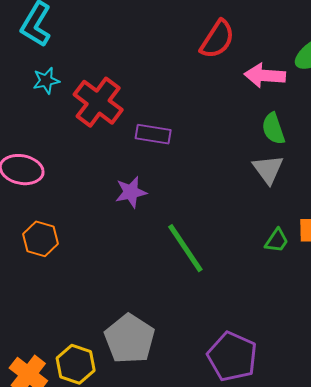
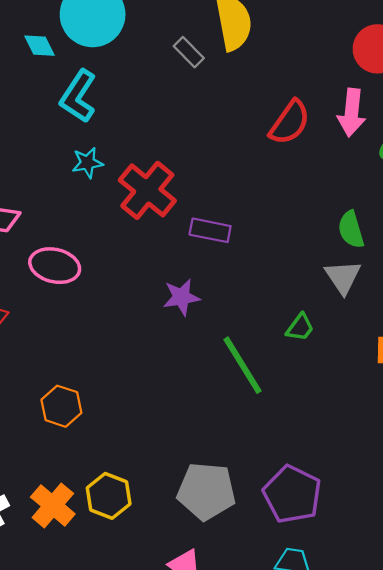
pink arrow: (265, 75) -> (351, 113), moved, turned -90
orange hexagon: (41, 239) -> (61, 406), moved
green trapezoid: (277, 241) -> (300, 327), moved
gray pentagon: (130, 339) -> (206, 491), moved, turned -30

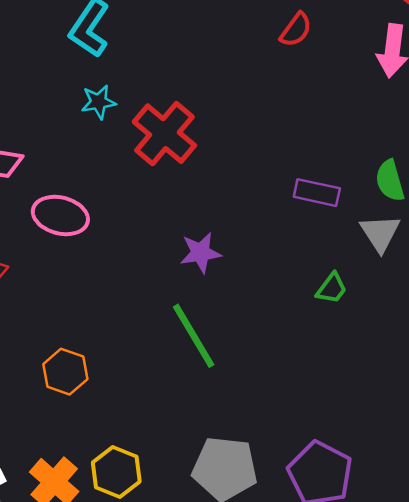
red semicircle: (290, 122) -> (296, 30), moved, size x0.7
purple rectangle: (210, 230) -> (317, 193), moved
green line: (242, 365) -> (194, 336), moved

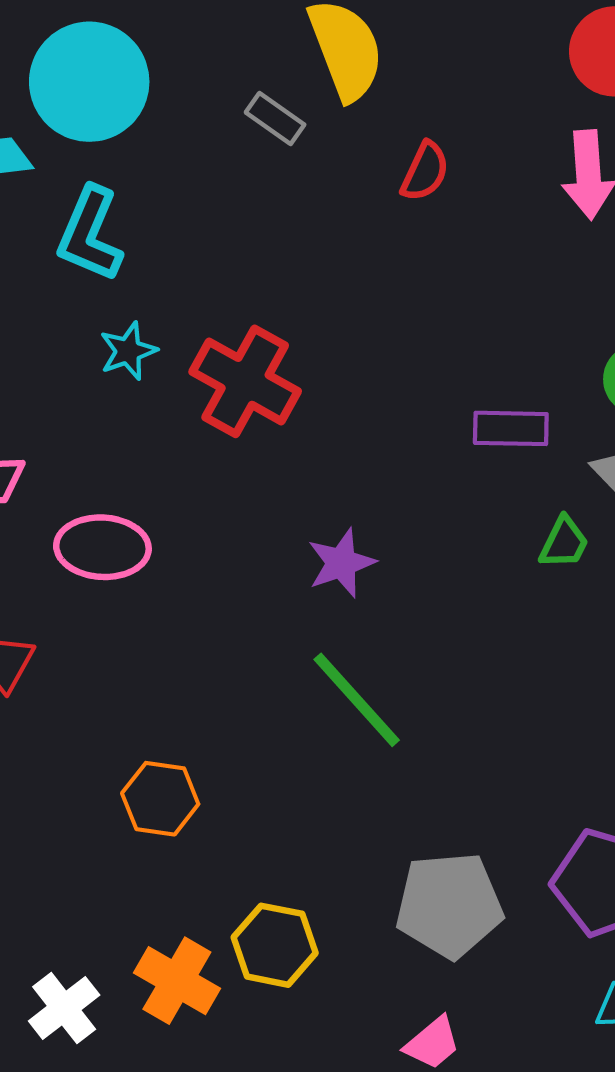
green trapezoid: (332, 288) -> (564, 543), moved

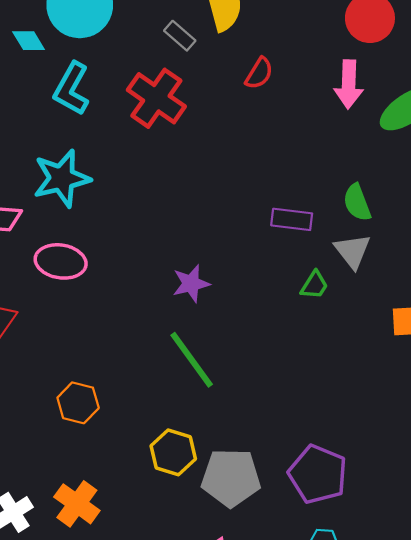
cyan star: (128, 351) -> (62, 178), moved, size x1.8
red cross: (245, 381) -> (156, 98), moved
yellow hexagon: (275, 945) -> (173, 452), moved

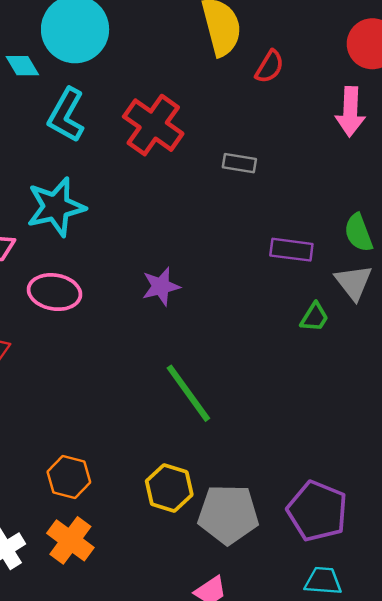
gray rectangle: (180, 36) -> (239, 163), moved, turned -32
red semicircle: (259, 73) -> (270, 67), moved
purple star: (191, 284) -> (161, 286), moved
orange hexagon: (78, 403) -> (69, 477), moved

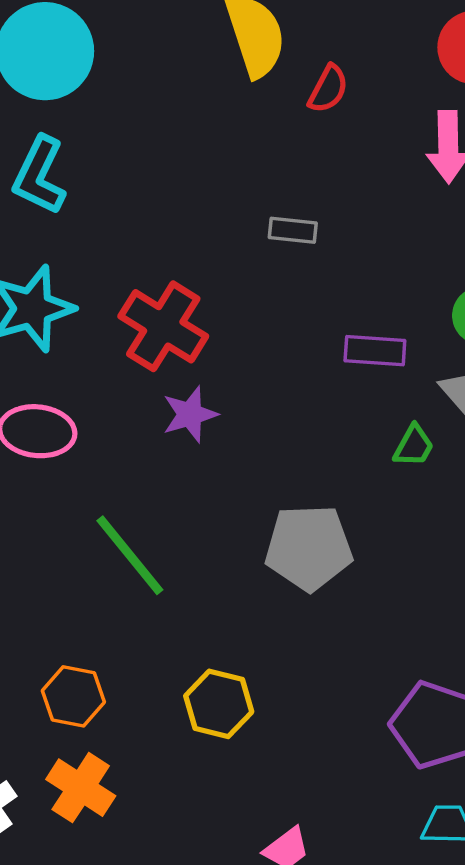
red cross: (153, 125) -> (163, 326), moved
green line: (188, 393) -> (130, 555), moved
gray pentagon: (228, 514) -> (309, 548), moved

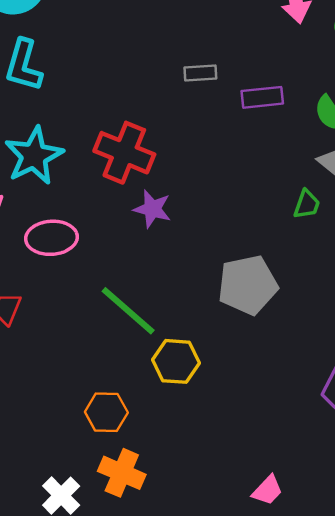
purple rectangle: (375, 351) -> (262, 97), moved
purple star: (190, 414) -> (152, 209), turned -30
yellow hexagon: (219, 704) -> (176, 361), moved

